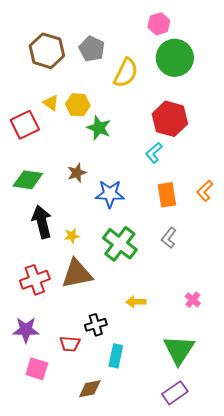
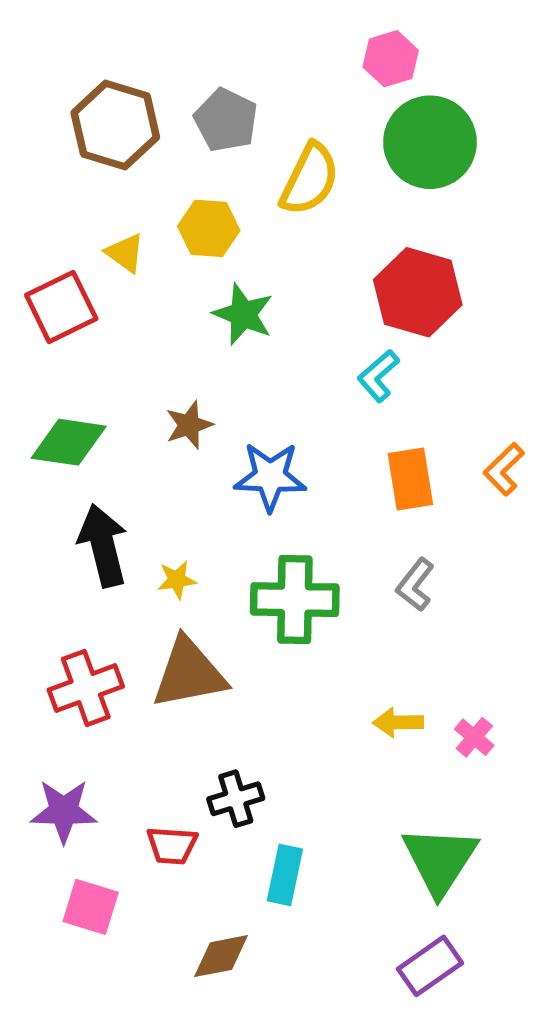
yellow hexagon: (78, 105) -> (209, 228), moved
green cross: (120, 244) -> (295, 600), turned -36
yellow arrow: (136, 302) -> (398, 722), moved

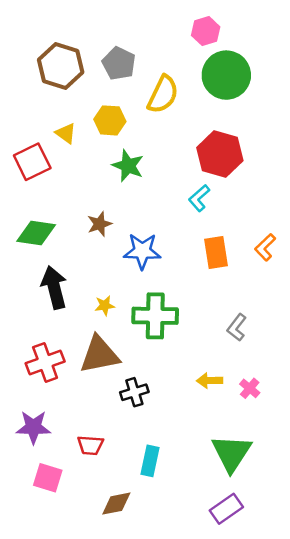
yellow star: (177, 580) -> (105, 306), moved
gray L-shape: (415, 585) -> (237, 328), moved
black cross: (236, 799) -> (134, 392), moved

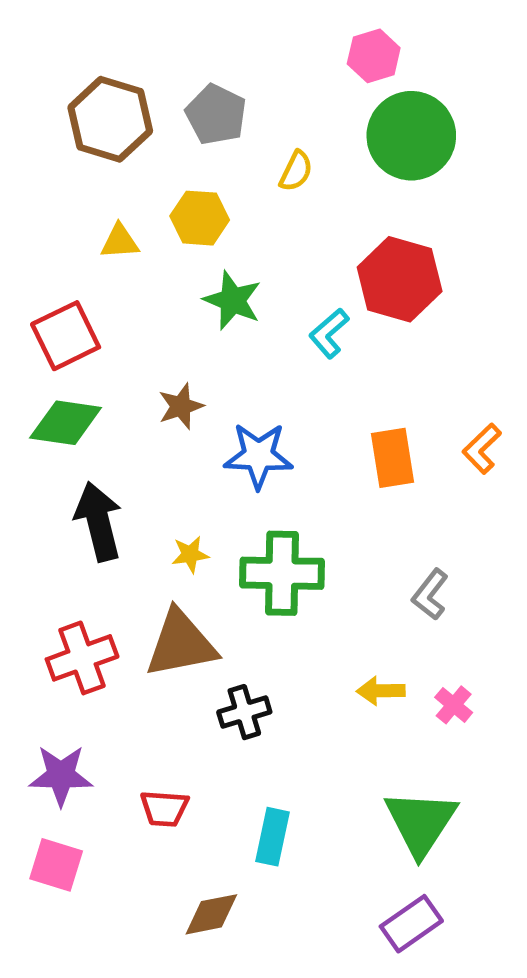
yellow semicircle: (163, 94) -> (296, 171), size x0.6
yellow triangle: (66, 133) -> (120, 242), turned -40
red square: (32, 162) -> (66, 336), moved
cyan L-shape: (199, 198) -> (329, 333), moved
pink square: (48, 478) -> (56, 865), moved

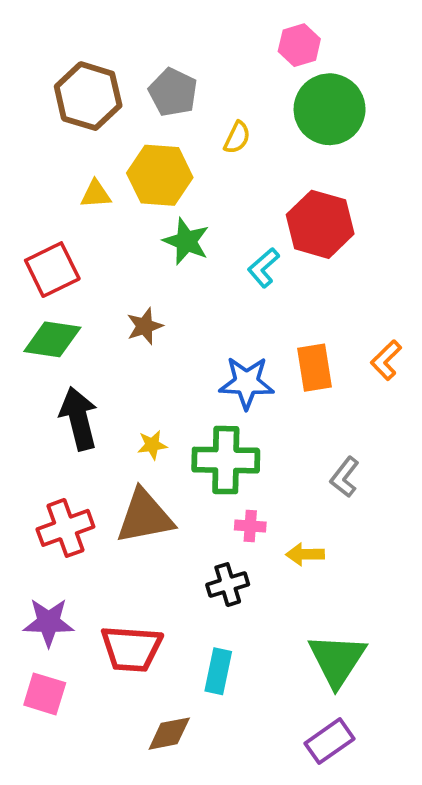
yellow hexagon: (200, 218) -> (160, 175), size x1.4
blue star: (258, 456) -> (247, 383), moved
pink cross: (454, 705) -> (250, 526), moved, turned -36
black cross: (244, 712) -> (228, 585), moved
red trapezoid: (164, 808) -> (131, 649), size x1.6

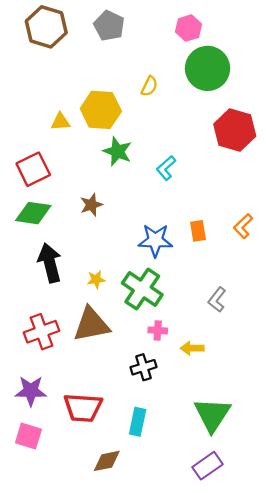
gray pentagon: (173, 92) -> (109, 26), moved
brown hexagon: (88, 96) -> (46, 27), moved
red hexagon: (320, 224) -> (235, 130), moved
orange rectangle: (314, 368) -> (198, 231), size x0.7
green cross: (226, 460) -> (142, 289), turned 33

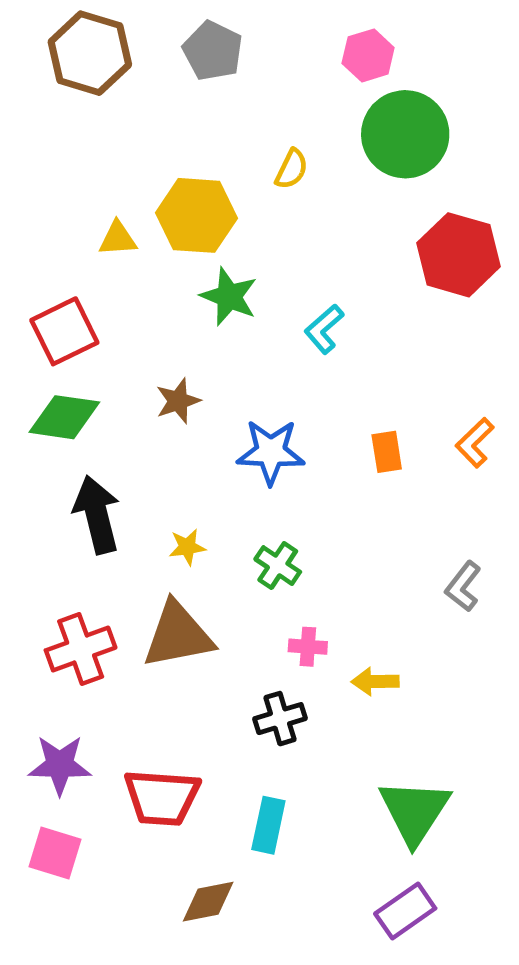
blue star: (155, 240) -> (271, 452), moved
green cross: (142, 289) -> (278, 566), size x0.6
gray L-shape: (217, 300) -> (463, 586), moved

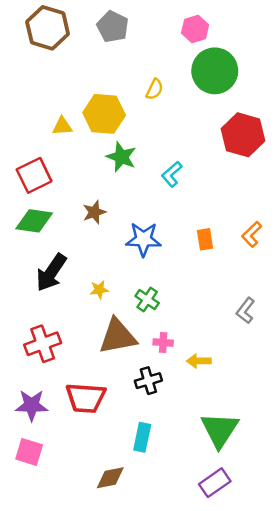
black arrow: (97, 515) -> (51, 272), turned -132
brown triangle: (178, 635) -> (118, 336), moved
red trapezoid: (162, 797) -> (86, 398), moved

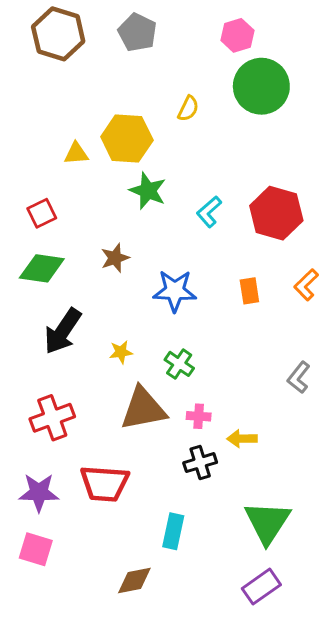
red hexagon: (243, 135) -> (276, 213), moved
red square: (34, 175) -> (42, 213), size x0.7
black cross: (148, 381) -> (200, 463), moved

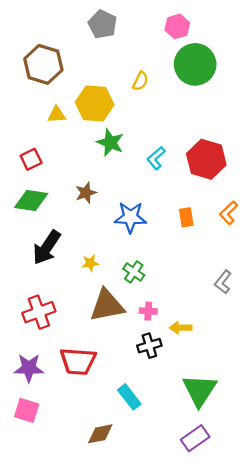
brown hexagon: (58, 34) -> (43, 64), moved
cyan rectangle: (173, 531) -> (129, 397), turned -50

